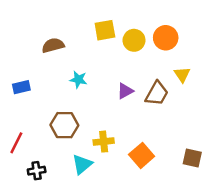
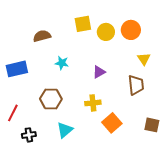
blue rectangle: (21, 87) -> (17, 69), size x1.5
brown trapezoid: (157, 93) -> (136, 85), moved, turned -35
yellow cross: (104, 142) -> (93, 103), moved

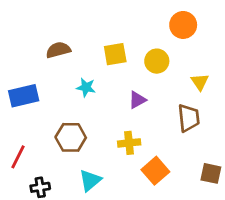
yellow square: (83, 24) -> (115, 54), moved
orange circle: (131, 30) -> (183, 25), moved
yellow circle: (106, 32) -> (157, 61), moved

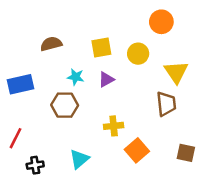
yellow triangle: (200, 82) -> (176, 72), size x1.5
purple triangle: (137, 100) -> (106, 79), moved
brown hexagon: (71, 137) -> (65, 105), moved

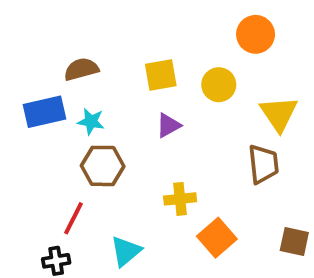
cyan star: (76, 77) -> (91, 121), moved
blue rectangle: (20, 84) -> (45, 112), moved
red line: (16, 138) -> (74, 218), moved

